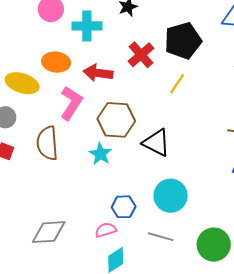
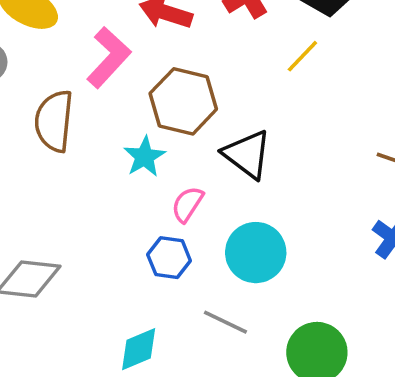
pink semicircle: (106, 230) -> (187, 204), moved, turned -50

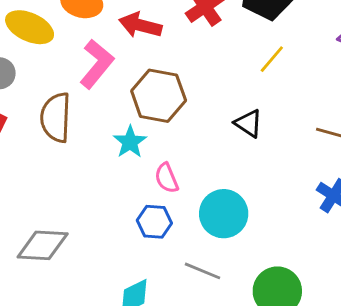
yellow line: (302, 56) -> (272, 59), moved
black triangle: (247, 154) -> (248, 123), moved, size x0.7
pink semicircle: (187, 204) -> (167, 178), turned -52

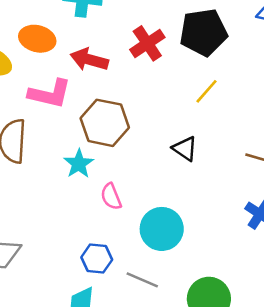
pink L-shape: (97, 64) -> (50, 94), turned 63
blue hexagon: (154, 222) -> (97, 259), moved

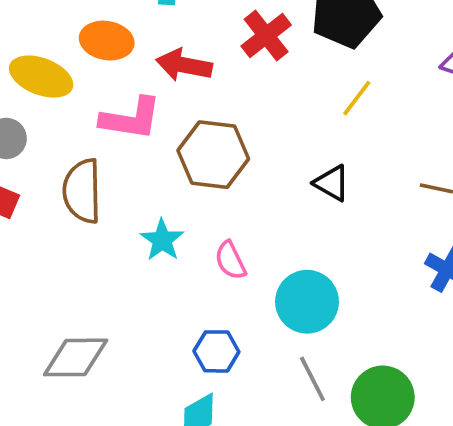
cyan star: (79, 164) -> (162, 240), moved
gray line: (142, 280) -> (312, 379), moved, turned 44

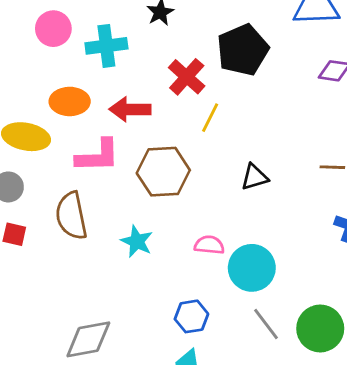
yellow line: (357, 98) -> (210, 118), moved
black triangle: (332, 183) -> (254, 177), turned -36
pink semicircle: (230, 260) -> (209, 245), moved, turned 132

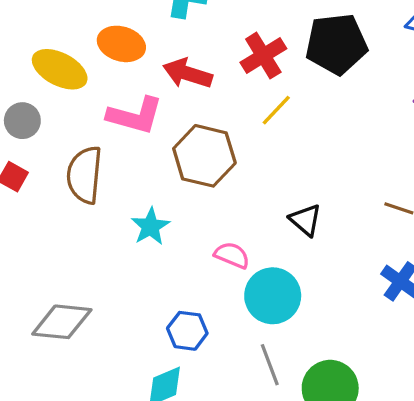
black triangle: (254, 177) -> (306, 220), moved, turned 40

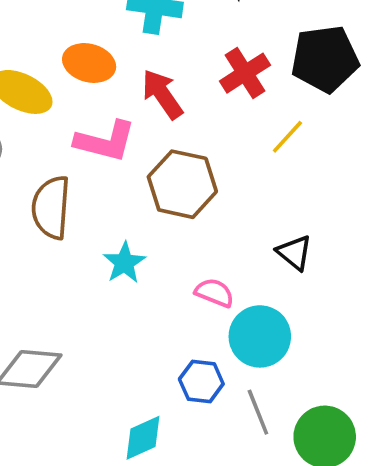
red arrow: (188, 73) -> (162, 94), turned 39
yellow line: (276, 110) -> (287, 137), moved
blue hexagon: (187, 331) -> (201, 382), moved

